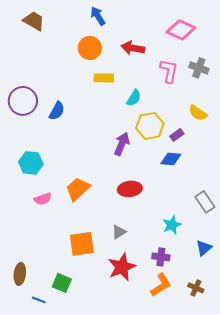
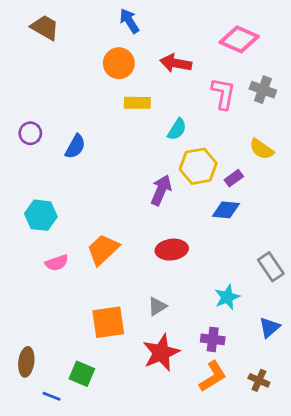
purple circle: (23, 101) -> (30, 133), size x0.6

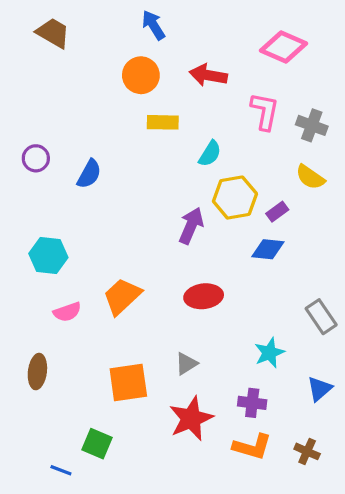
gray cross: (263, 90) -> (312, 125), moved
brown ellipse: (26, 362) -> (37, 372), moved
orange L-shape: (213, 376) -> (252, 447), turned 48

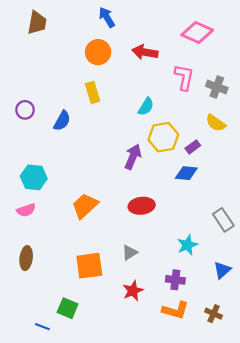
brown trapezoid: (53, 33) -> (37, 23), turned 70
yellow rectangle: (163, 122) -> (93, 92), moved, turned 72
pink semicircle: (67, 312) -> (26, 210), moved
red star: (191, 419) -> (133, 291), size x0.7

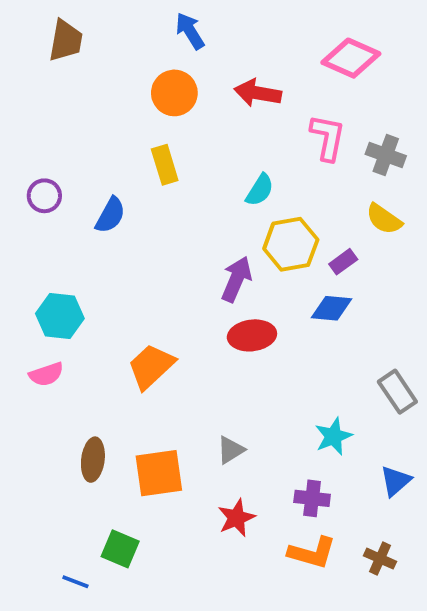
red ellipse: (142, 206) -> (252, 335), moved
brown ellipse: (26, 258) -> (93, 460), moved

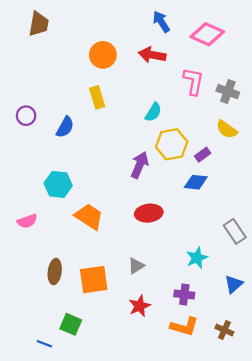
blue arrow: (190, 31) -> (161, 22), moved
cyan hexagon: (60, 316) -> (58, 184), moved
red ellipse: (252, 335) -> (149, 213), moved
orange trapezoid: (151, 366) -> (89, 217), turned 76

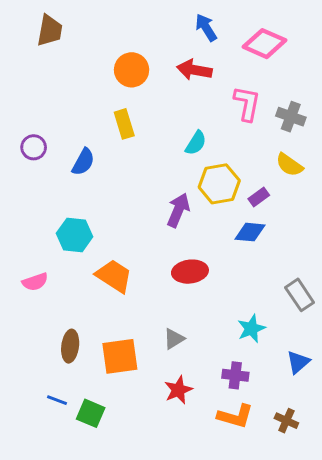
blue line: (44, 344) -> (57, 400), moved

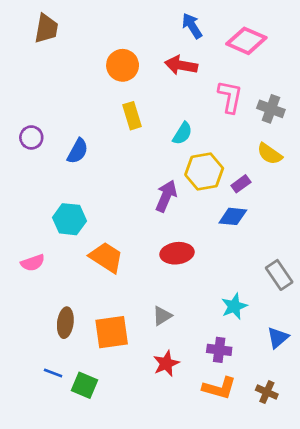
yellow rectangle: (124, 124) -> (132, 116), moved

